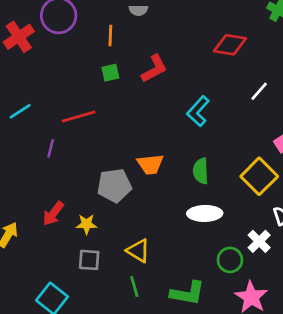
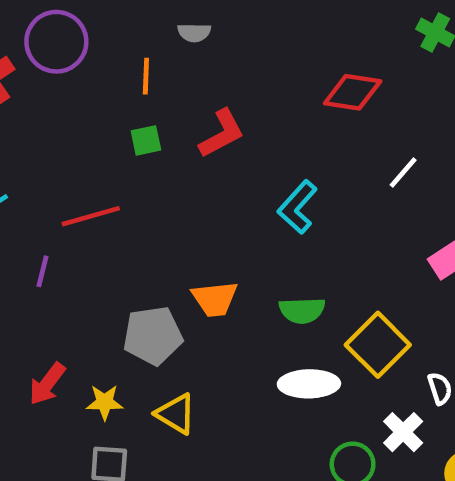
green semicircle: (201, 171) -> (302, 310), turned -90
yellow square: (259, 176) -> (378, 345), moved
yellow triangle: (138, 251) -> (176, 414), moved

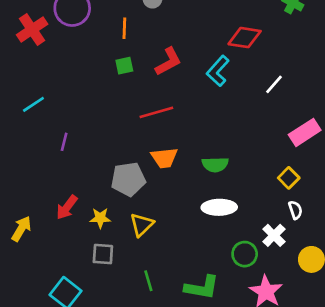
cyan L-shape: (297, 207) -> (218, 71), moved
red line: (91, 216) -> (156, 112), moved
yellow square: (378, 345) -> (289, 178), moved, size x0.6
yellow triangle: (176, 414) -> (142, 225), turned 45

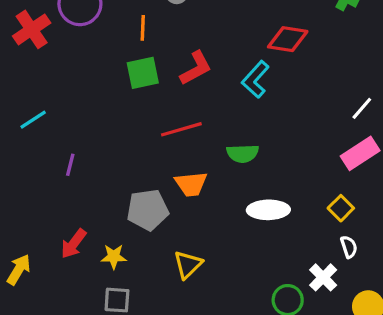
green square: (124, 66) -> (143, 73), size x1.5
white line: (274, 84) -> (362, 108), moved
green semicircle: (215, 165) -> (243, 153), moved
white ellipse: (219, 207) -> (268, 210), moved
yellow triangle: (142, 225) -> (188, 265), moved

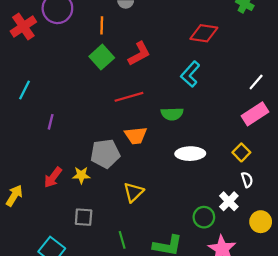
green square: (143, 73) -> (102, 57), turned -30
cyan L-shape: (255, 79) -> (190, 74), moved
cyan line: (33, 120) -> (25, 90), turned -30
yellow star: (114, 257) -> (81, 175), moved

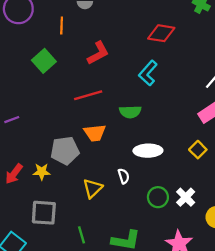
green square: (102, 57) -> (44, 61), moved
purple line: (51, 122) -> (12, 120), turned 56
white semicircle: (247, 180) -> (124, 176), moved
gray square: (84, 217) -> (44, 213), size x1.4
green circle: (204, 217) -> (158, 197), moved

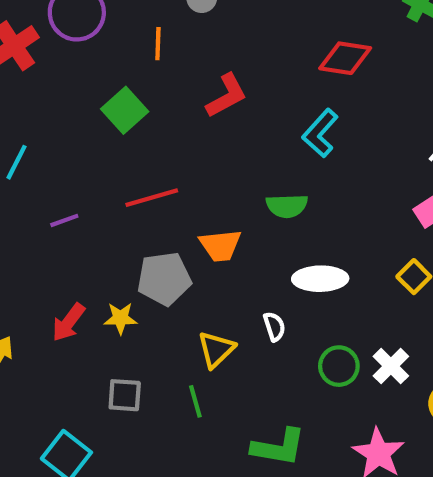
red line: (88, 95) -> (152, 198), moved
gray square: (44, 213) -> (125, 395), size x0.7
green line: (81, 235) -> (195, 401), moved

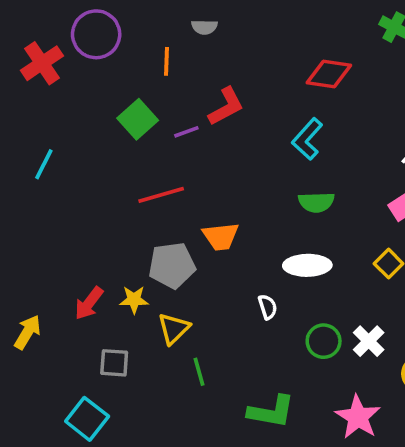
green semicircle: (287, 206) -> (316, 202), moved
purple line: (64, 220) -> (186, 132), moved
yellow triangle: (216, 349) -> (174, 329), moved
gray square: (125, 395) -> (114, 363), moved

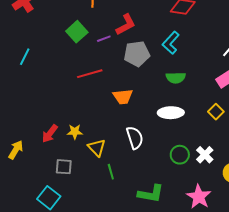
gray pentagon: (172, 265) -> (137, 54), moved
white semicircle: (268, 307) -> (135, 138), moved, size x1.6
yellow triangle: (174, 329) -> (97, 148), turned -30

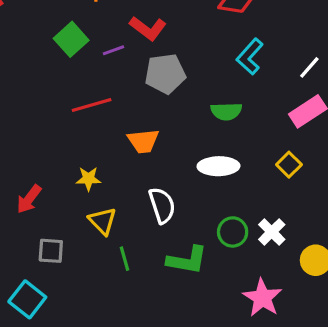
red L-shape: (126, 25) -> (148, 28), turned 65
cyan L-shape: (171, 43) -> (250, 57), moved
yellow star: (75, 132) -> (88, 179), moved
green L-shape: (151, 194) -> (187, 260), moved

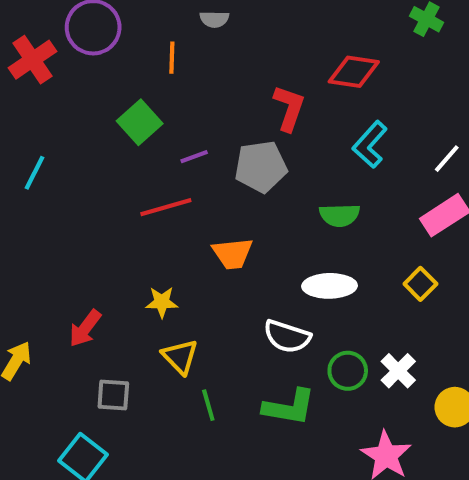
red L-shape: (148, 28) -> (289, 108), moved, turned -108
purple line: (114, 50) -> (194, 157), moved
white semicircle: (162, 205) -> (287, 336), moved, turned 126

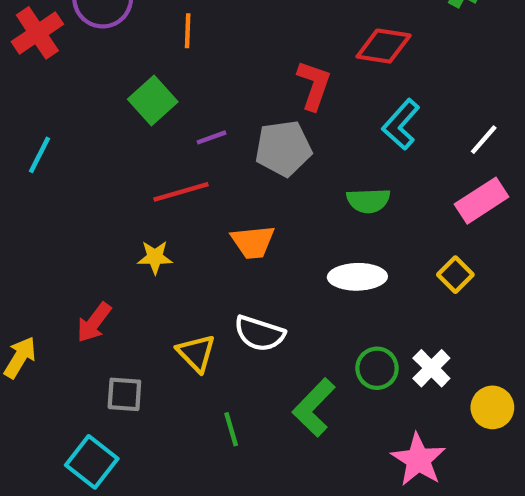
yellow star: (162, 302) -> (155, 257), moved
white semicircle: (287, 336) -> (259, 333), moved
green line: (208, 405) -> (231, 429), moved
green L-shape: (289, 407) -> (314, 407), turned 124

